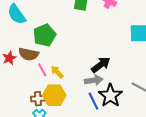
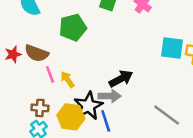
green pentagon: (45, 35) -> (73, 27), moved
yellow hexagon: (54, 95) -> (71, 117), moved
black star: (110, 96) -> (88, 106), moved

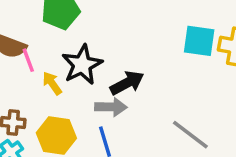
pink line: (50, 74) -> (28, 60), moved
black star: (88, 106) -> (82, 65), moved

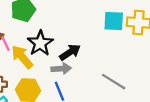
yellow arrow: (52, 83) -> (22, 57), size x1.6

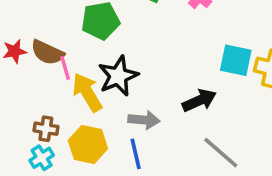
black arrow: (70, 52) -> (199, 100), moved

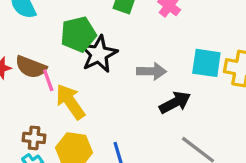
black star: (118, 76) -> (99, 54), moved
gray arrow: (144, 120) -> (151, 71), moved

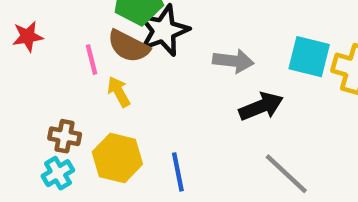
brown semicircle: (31, 67) -> (129, 46), moved
yellow arrow: (70, 102) -> (119, 92), size x0.6

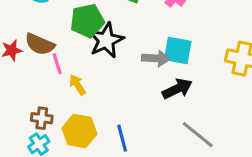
brown semicircle: (129, 46) -> (40, 44), moved
cyan square: (309, 57) -> (178, 50), moved

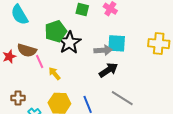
black arrow: (177, 89) -> (108, 70), moved
brown cross: (42, 118) -> (18, 98), moved
gray line: (198, 135) -> (122, 98), moved

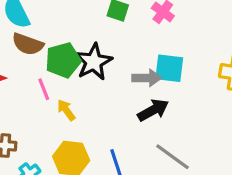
green pentagon: (56, 31) -> (63, 60), moved
brown semicircle: (27, 50) -> (28, 44), moved

